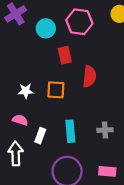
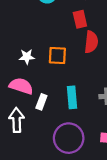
red rectangle: (65, 55) -> (80, 19), moved
pink semicircle: (20, 120) -> (21, 86), size x1.5

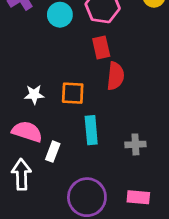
cyan rectangle: (72, 97) -> (91, 130), moved

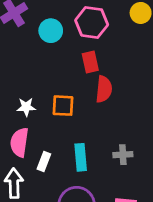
cyan rectangle: (91, 130) -> (81, 157), moved
pink semicircle: (27, 132) -> (19, 142), turned -100

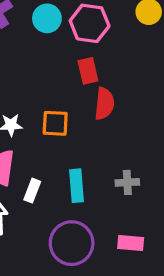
cyan circle: (51, 31) -> (47, 18), moved

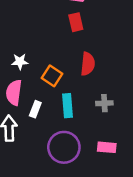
red semicircle: (104, 104) -> (88, 64), moved
orange square: (55, 123) -> (52, 76), moved, turned 30

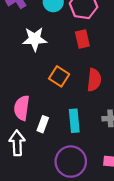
white star: (20, 62) -> (35, 39), moved, size x1.5
orange square: (52, 76) -> (59, 76), moved

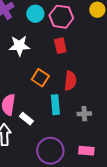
cyan rectangle: (74, 121) -> (55, 105), moved
white rectangle: (43, 124) -> (26, 119), turned -72

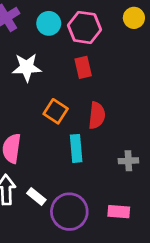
gray cross: (84, 114) -> (128, 161), moved
white rectangle: (26, 119) -> (36, 196), moved

